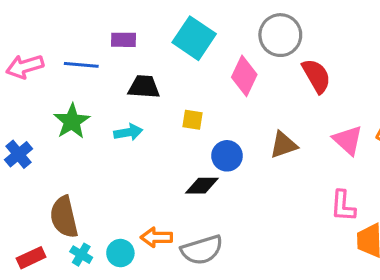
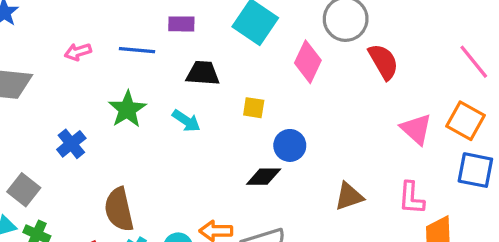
pink arrow: (25, 66) -> (78, 52), size x0.7
cyan arrow: (128, 132) -> (186, 121), turned 44
brown triangle: (283, 145) -> (349, 196), moved

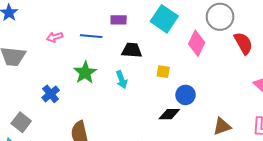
cyan arrow: (186, 121) -> (122, 80), turned 36

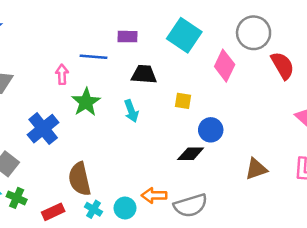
pink arrow: (55, 37) -> (62, 74), moved, turned 105
blue cross: (51, 94) -> (43, 129), size x1.4

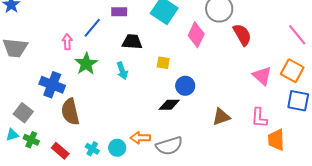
blue line: (93, 57) -> (92, 28), turned -55
blue cross: (43, 129) -> (52, 85), turned -30
brown semicircle: (80, 179) -> (70, 112), moved
red rectangle: (53, 212) -> (60, 151), turned 66

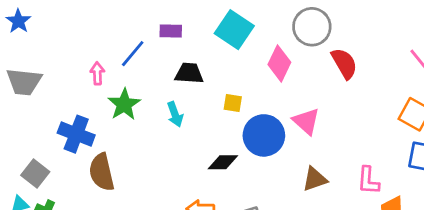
pink triangle: (262, 76) -> (306, 121), moved
blue circle: (185, 86) -> (264, 135), size x1.5
black diamond: (169, 105) -> (223, 162), moved

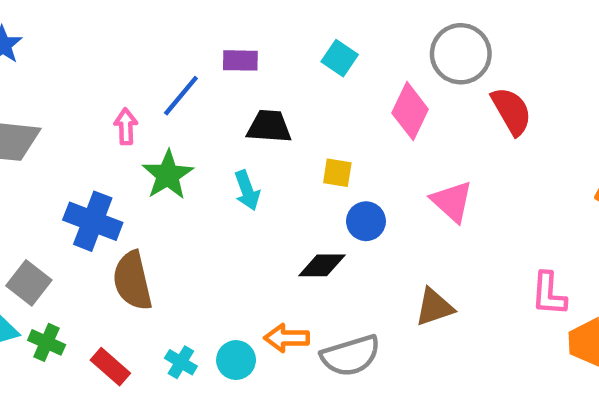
cyan square: (234, 30) -> (340, 58), size x0.6
blue circle: (264, 135) -> (366, 221), moved, size x0.6
brown triangle: (315, 179) -> (434, 307), moved

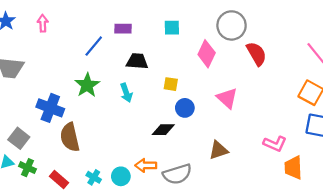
cyan square: (340, 58) -> (172, 28), turned -35
pink arrow: (126, 126) -> (43, 23), moved
pink L-shape: (549, 294) -> (275, 144), turned -70

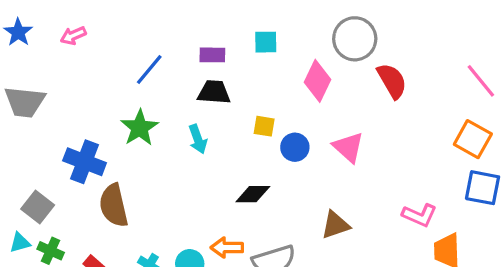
pink arrow: (43, 23) -> (73, 36), turned -112
purple rectangle: (123, 29) -> (212, 55), moved
blue circle: (185, 108) -> (295, 147), moved

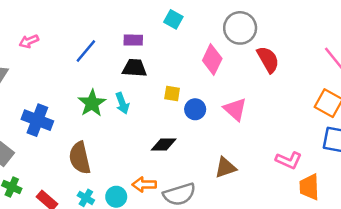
pink arrow: (73, 36) -> (29, 41), moved
cyan square: (266, 42) -> (173, 19), moved, turned 30
green star: (140, 128) -> (92, 103), moved
brown semicircle: (114, 205) -> (80, 158), moved

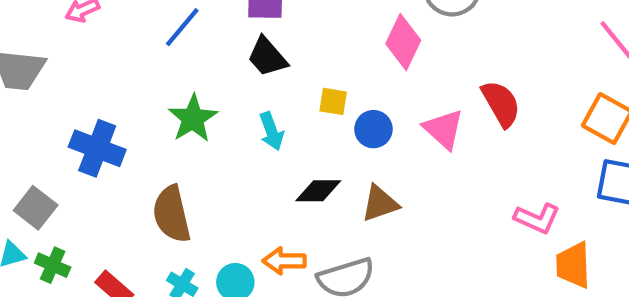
red semicircle: (268, 59) -> (501, 104), moved
black trapezoid: (134, 68) -> (267, 57), turned -135
cyan arrow: (122, 103) -> (271, 131), moved
brown triangle: (226, 168) -> (380, 203), moved

